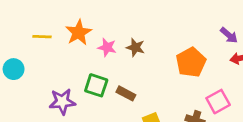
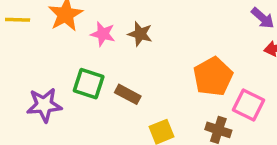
orange pentagon: (191, 62) -> (213, 77), moved
pink square: (218, 102) -> (249, 105), turned -35

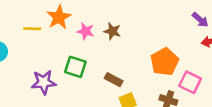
yellow line: (18, 20) -> (32, 29), moved
brown rectangle: (128, 94) -> (114, 80), moved

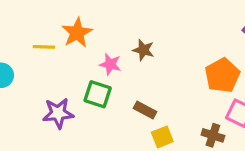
pink star: (86, 31) -> (110, 64), moved
orange pentagon: (165, 62) -> (222, 75), moved

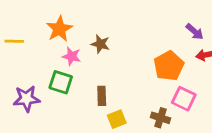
orange star: (77, 33) -> (59, 29), moved
brown rectangle: (145, 110) -> (102, 96), turned 60

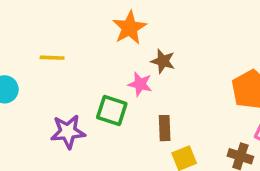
orange star: (59, 29) -> (129, 28), moved
pink star: (72, 56) -> (140, 84), moved

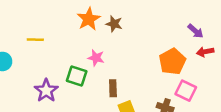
brown star: (163, 61) -> (114, 24), moved
purple star: (68, 132) -> (46, 91), turned -30

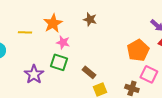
orange star: (89, 19) -> (53, 23), moved
pink star: (96, 58) -> (63, 42), moved
brown rectangle: (113, 88) -> (89, 72), turned -48

